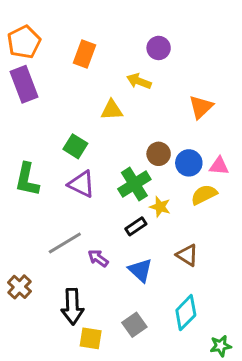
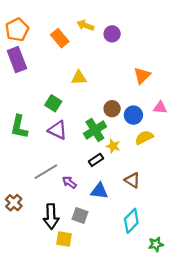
orange rectangle: (84, 54) -> (60, 38), turned -60
yellow arrow: (139, 81) -> (85, 25), moved
pink triangle: (219, 166) -> (160, 108), moved
blue triangle: (140, 270) -> (99, 191), turned -36
gray square: (134, 325) -> (80, 215), moved, turned -35

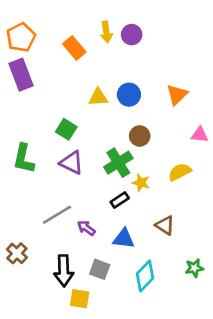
yellow arrow: (85, 25) -> (106, 32), turned -119
purple circle: (112, 34) -> (132, 35), moved
blue circle: (133, 115) -> (129, 95), moved
cyan diamond: (131, 221) -> (145, 276), moved
green star: (156, 244) -> (194, 268), moved

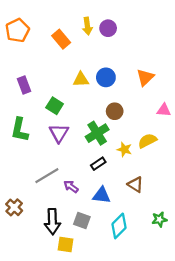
purple rectangle: (21, 75) -> (24, 85), moved, size x0.7
purple triangle: (72, 163) -> (59, 133), turned 35
yellow star: (141, 183) -> (124, 149), moved

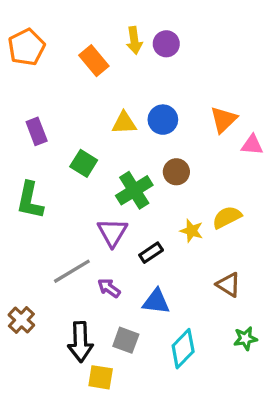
pink triangle: (164, 110) -> (252, 145), moved
purple triangle: (59, 133) -> (112, 232), moved
green cross: (97, 133) -> (134, 190), moved
brown triangle: (135, 184) -> (229, 285), moved

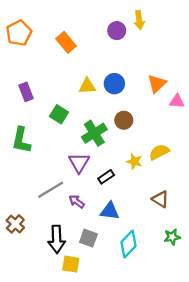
yellow arrow: (134, 40) -> (139, 20), moved

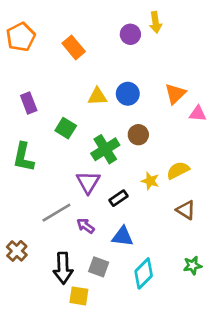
brown triangle: (160, 199) -> (186, 210), moved

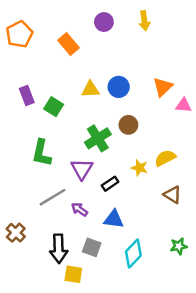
purple circle: (130, 34) -> (104, 22), moved
green square: (66, 128) -> (54, 107), moved
green L-shape: (23, 157) -> (41, 153), moved

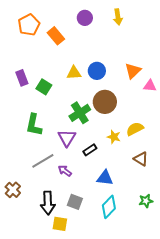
orange pentagon: (19, 34) -> (29, 25), moved
brown circle: (128, 125) -> (105, 102), size x1.5
blue triangle: (114, 219) -> (105, 178), moved

